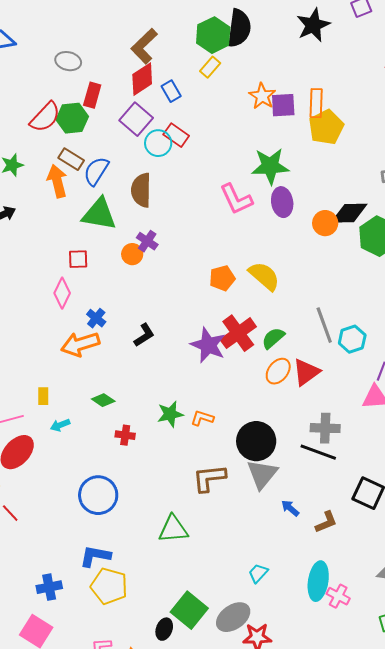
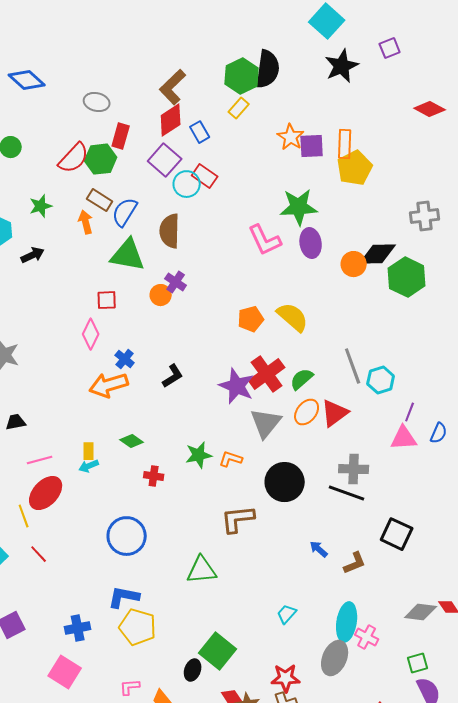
orange arrow: (57, 181) -> (86, 222), size x0.7
yellow rectangle: (43, 396) -> (89, 451), moved
gray triangle: (262, 474) -> (266, 423), moved
gray ellipse: (233, 617) -> (335, 658), moved, turned -32

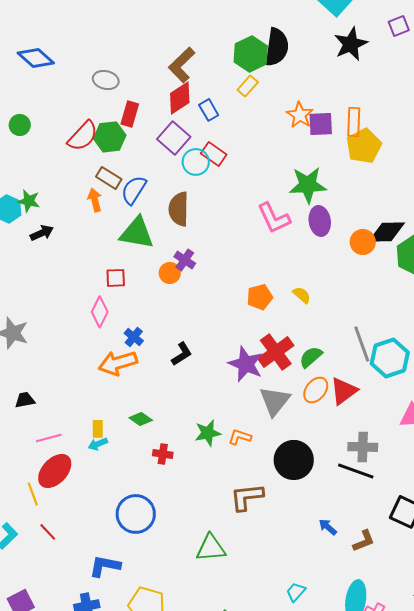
green star: (41, 206) -> (29, 201), moved, turned 30
yellow semicircle: (293, 317) -> (302, 295), size x0.6
cyan hexagon: (381, 380) -> (390, 358), size x1.4
blue L-shape: (124, 597) -> (105, 566), moved

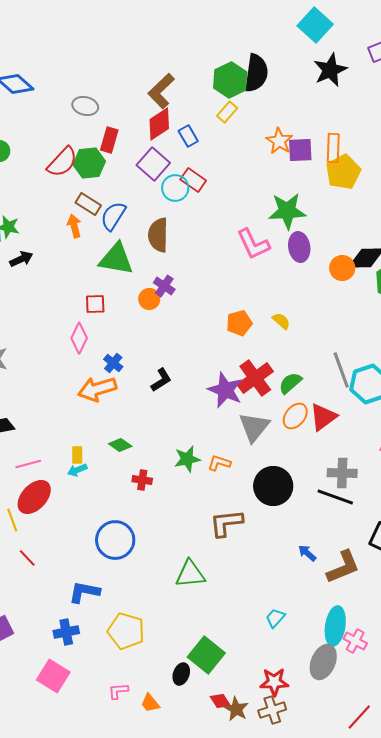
brown L-shape: (364, 541) -> (343, 567), size x1.5

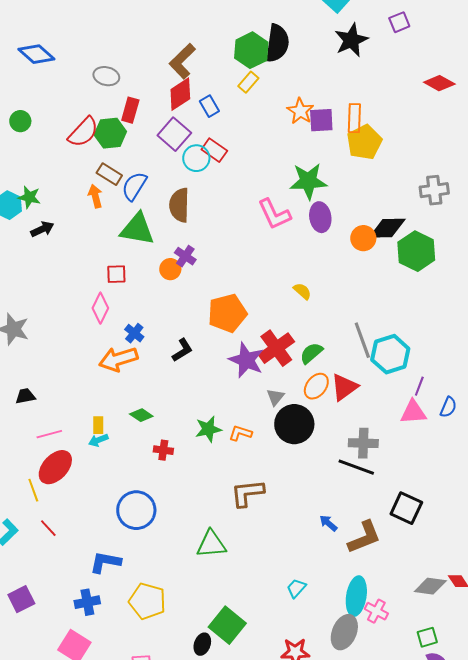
orange pentagon: (239, 323) -> (227, 313), moved, size x1.5
gray triangle: (254, 427) -> (275, 397), size x0.6
black circle: (273, 486) -> (294, 424), moved

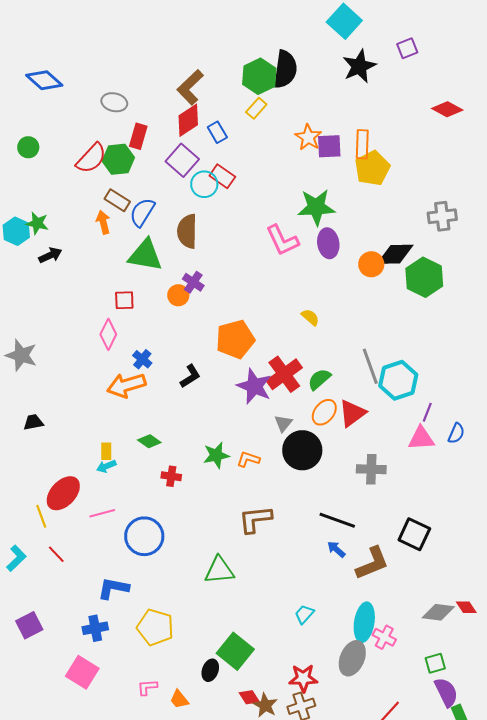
pink line: (49, 434) -> (102, 513), moved
black line: (356, 467) -> (337, 520), moved

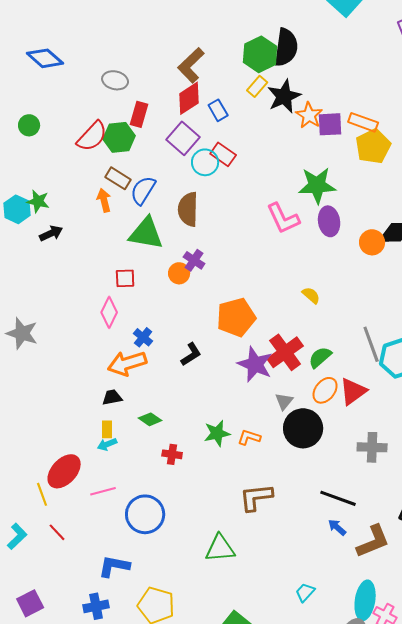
black star: (359, 66) -> (284, 96), moved
orange rectangle: (362, 144) -> (363, 122), turned -72
black trapezoid: (33, 422) -> (112, 397), moved

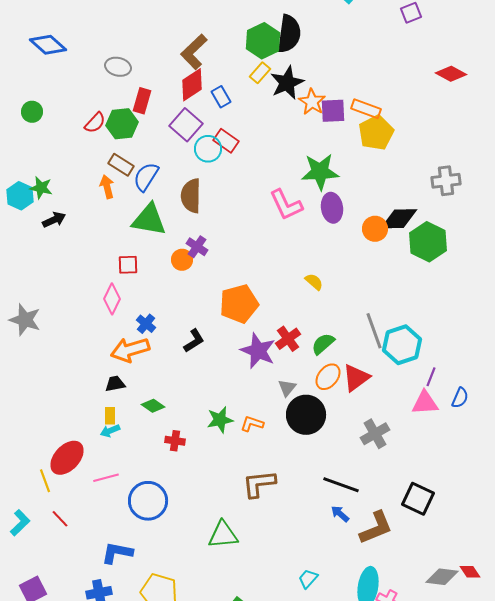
red semicircle: (92, 136) -> (95, 123), size x0.7
red cross: (285, 352) -> (288, 339), size x0.7
gray cross: (372, 447) -> (375, 434), turned -32

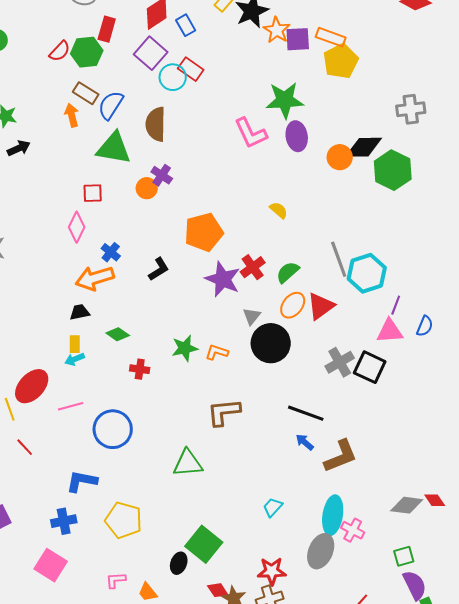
black square: (418, 499) -> (370, 367), moved

